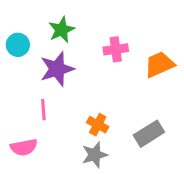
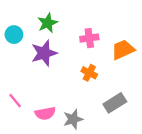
pink line: (43, 110) -> (15, 101), moved, turned -35
orange cross: (98, 125) -> (89, 73), moved
pink semicircle: (24, 147) -> (45, 113), moved

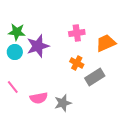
green star: (48, 23) -> (17, 32), moved, turned 30
cyan circle: (14, 35) -> (15, 52), moved
gray rectangle: (115, 103) -> (95, 77), moved

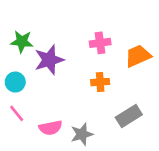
cyan circle: (15, 52) -> (15, 82), moved
orange cross: (77, 63) -> (100, 82), turned -32
gray rectangle: (95, 77) -> (129, 116), moved

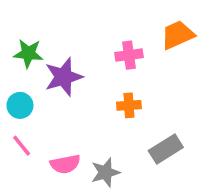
orange trapezoid: (138, 56) -> (178, 35), moved

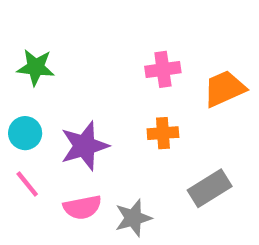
orange trapezoid: (178, 35) -> (224, 89), moved
purple star: (64, 77) -> (84, 146), moved

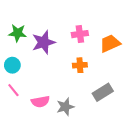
purple star: (84, 146) -> (44, 42), moved

